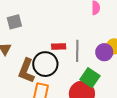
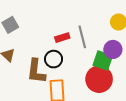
purple circle: (104, 52) -> (113, 49), moved
black circle: (45, 64) -> (54, 59), size x0.7

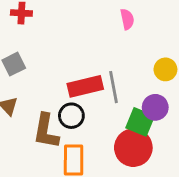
red rectangle: (62, 38) -> (85, 86), size x1.6

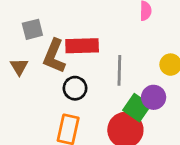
red rectangle: (85, 86) -> (82, 46), moved
brown L-shape: (46, 131) -> (54, 56), moved

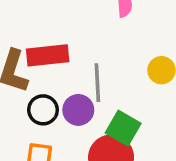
purple circle: (154, 97) -> (78, 110), moved

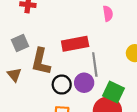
red rectangle: (48, 55) -> (75, 44), moved

